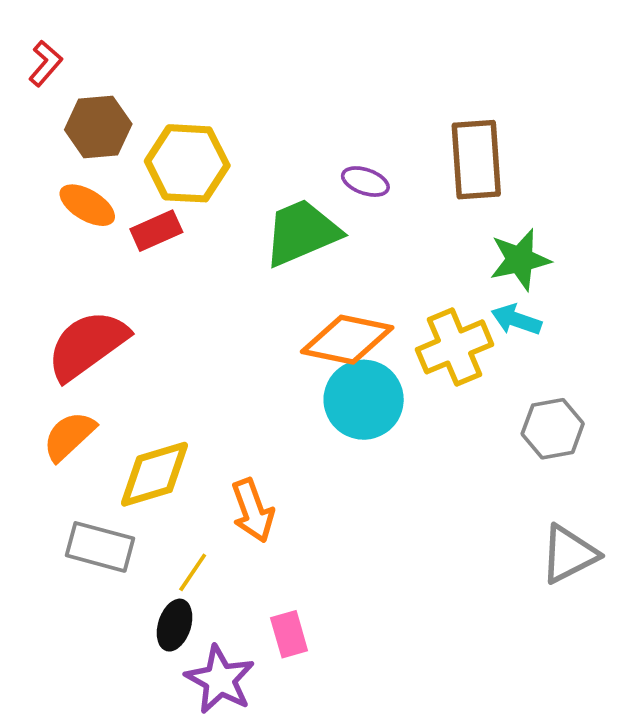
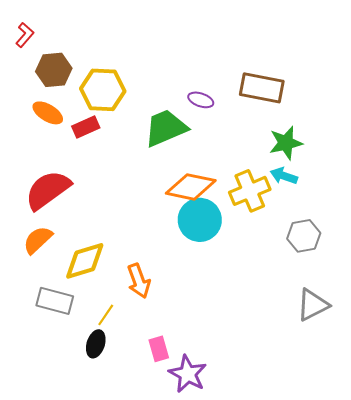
brown rectangle: (476, 160) -> (262, 88), turned -75
purple star: (220, 680) -> (188, 374), moved

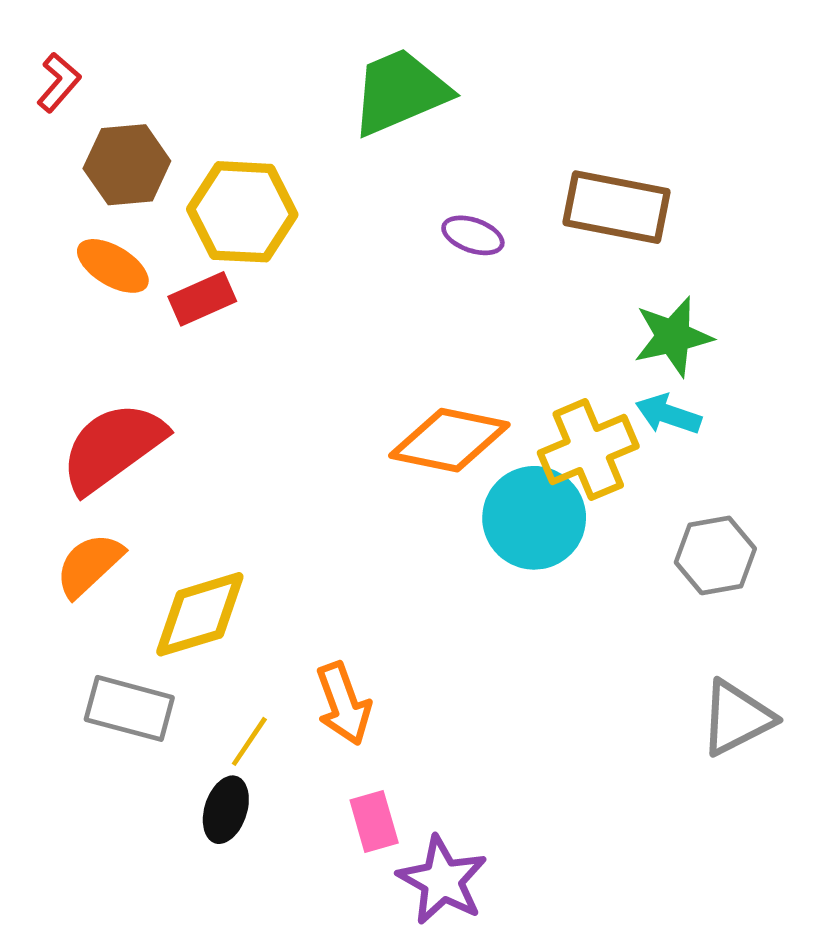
green trapezoid: (166, 128) -> (400, 92), moved
cyan circle: (200, 220) -> (534, 518), moved
orange arrow: (139, 281) -> (343, 704), moved

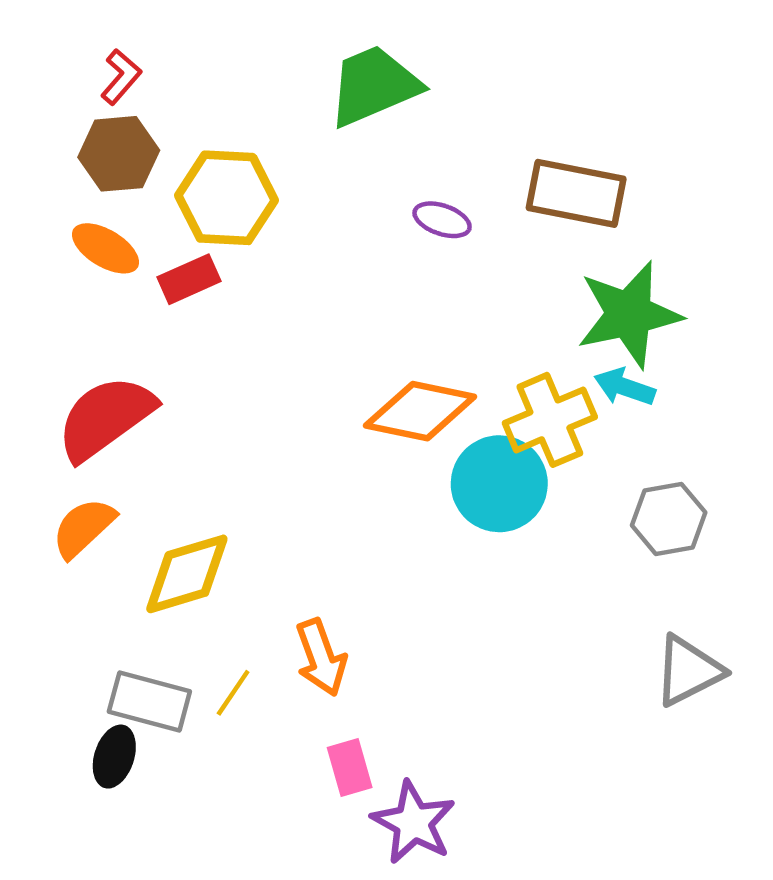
red L-shape: (59, 82) -> (121, 77), moved
green star: (673, 337) -> (629, 314), size x1.4
gray rectangle: (129, 708) -> (149, 702), moved
black ellipse: (226, 810) -> (114, 757), moved

